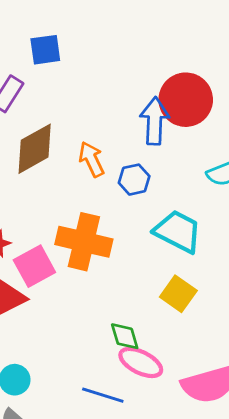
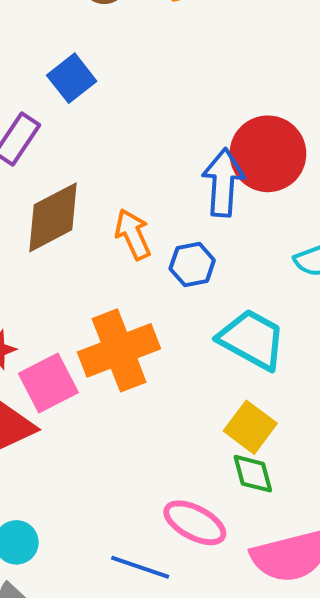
blue square: (45, 50) -> (72, 78), turned -32
orange cross: (84, 242) -> (119, 350), turned -36
green diamond: (125, 336) -> (253, 474), moved

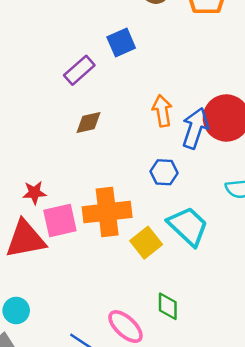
brown diamond: (53, 217) -> (88, 123), size x0.6
orange arrow: (133, 234) -> (162, 111), moved
yellow square: (250, 427) -> (146, 243), moved

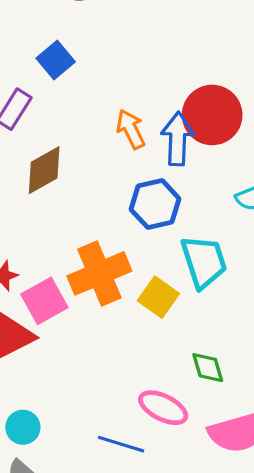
brown diamond: (88, 123) -> (44, 170), size x1.4
blue hexagon: (164, 172) -> (155, 204), size x1.4
cyan trapezoid: (188, 226) -> (204, 262), turned 45

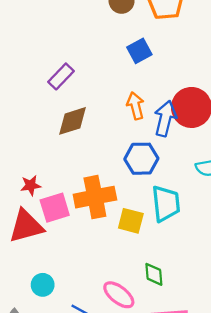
blue square: (56, 60) -> (139, 51), moved
yellow square: (158, 297) -> (131, 221), turned -32
cyan circle: (23, 427) -> (43, 285), moved

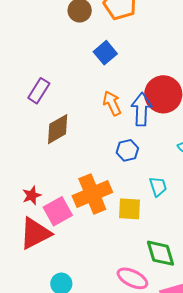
blue hexagon: (141, 159) -> (127, 150), size x0.7
cyan trapezoid: (166, 204) -> (158, 187), size x0.6
green diamond: (154, 274) -> (161, 253), size x1.4

